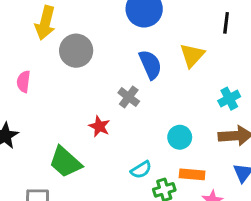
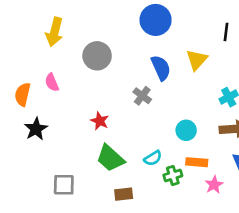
yellow arrow: (45, 23) -> (55, 32), moved
pink semicircle: (24, 82) -> (52, 82), turned -30
red star: (99, 126) -> (100, 121), moved
green trapezoid: (65, 162) -> (110, 158), moved

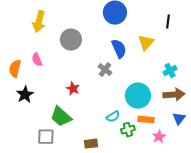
cyan circle: (186, 130) -> (138, 96), size x1.6
green trapezoid: (110, 158) -> (61, 117), moved

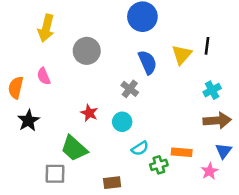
black line: (168, 22) -> (207, 46), moved
cyan circle: (138, 96) -> (122, 122), moved, size x0.6
pink star: (159, 137) -> (210, 171), moved

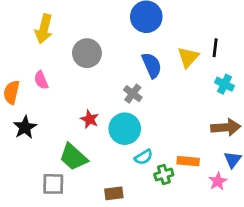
cyan cross: (212, 90) -> (225, 84), moved, turned -36
cyan circle: (122, 122) -> (125, 129), size x1.5

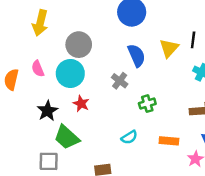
black star: (25, 127) -> (47, 111), moved
cyan circle: (125, 129) -> (70, 73), moved
green cross: (164, 175) -> (147, 104), moved

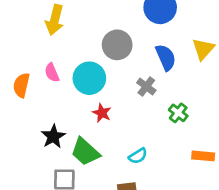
gray circle: (79, 45) -> (117, 45), moved
green cross: (147, 104) -> (178, 113), turned -35
black star: (47, 111) -> (53, 136), moved
cyan semicircle: (129, 137) -> (138, 156), moved

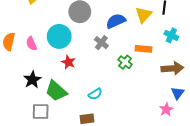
blue semicircle: (166, 57) -> (116, 21), turned -90
pink semicircle: (52, 73) -> (31, 44), moved
orange rectangle: (203, 156) -> (144, 49), moved

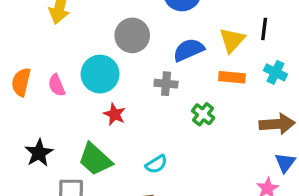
gray cross: (101, 43) -> (166, 84), turned -32
orange rectangle: (144, 49) -> (232, 77), moved
black star: (32, 80) -> (39, 153), moved

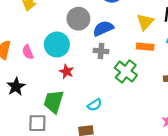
blue semicircle: (189, 50) -> (103, 28), moved
green cross: (203, 114) -> (126, 71), size x1.5
black star: (39, 153) -> (16, 87), moved
green trapezoid: (95, 159) -> (54, 102), turned 65

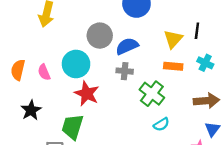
red star: (67, 71) -> (87, 94), size x1.5
cyan semicircle: (95, 105) -> (161, 124), moved

